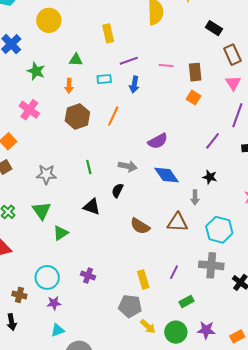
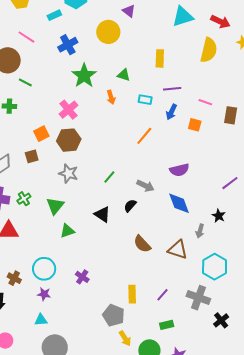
green star: (36, 71) -> (84, 76), size x1.4
orange arrow: (69, 86) -> (111, 97), turned -32
orange square: (193, 98) -> (195, 125), moved, turned -32
brown hexagon: (77, 116) -> (69, 140), moved
green line: (89, 167) -> (109, 177), turned 40

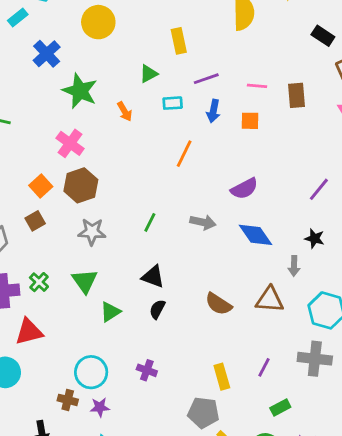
green triangle: (124, 75) -> (149, 74), moved, turned -32
black semicircle: (130, 206) -> (157, 309), moved
brown cross: (14, 278) -> (68, 400), moved

